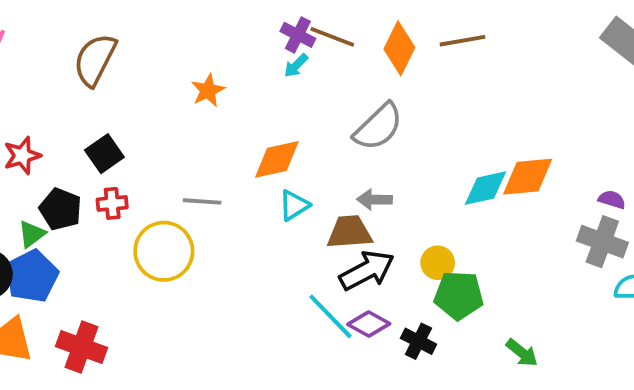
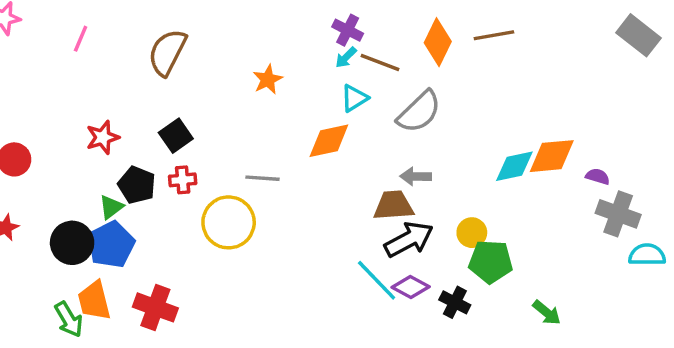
brown line: (332, 37) -> (380, 62), moved
purple semicircle: (612, 200) -> (598, 176), moved
cyan triangle: (294, 205) -> (354, 98), moved

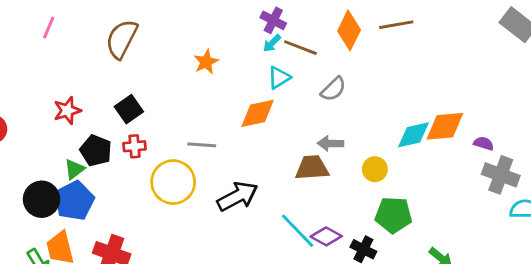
gray semicircle: (419, 112) -> (333, 89), size x0.7
yellow circle: (472, 233) -> (375, 169), moved
black arrow: (409, 239) -> (238, 196), moved

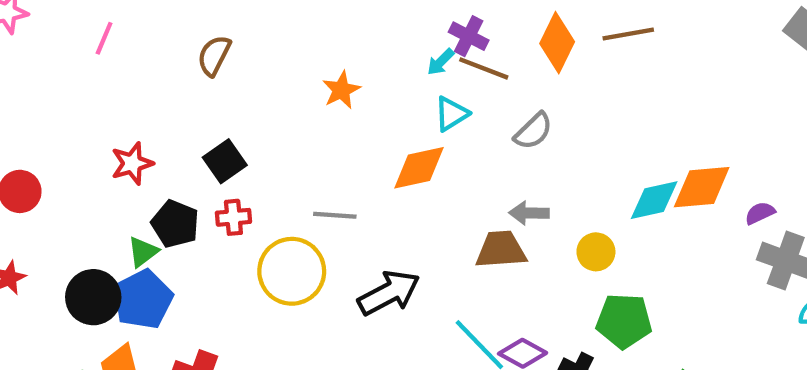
purple cross: (273, 20) -> (469, 36), moved
brown semicircle: (122, 39) -> (214, 56), size x0.7
purple semicircle: (484, 143) -> (760, 213), turned -42

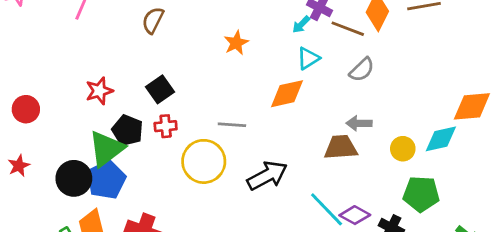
brown line: (484, 68) -> (348, 29), moved
cyan diamond: (654, 200) -> (441, 139), moved
green triangle: (143, 252) -> (106, 149), size x1.8

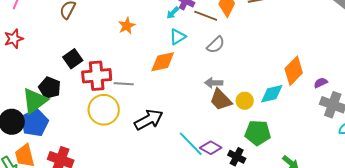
red star: (99, 91) -> (14, 39), moved
orange diamond: (472, 106) -> (294, 71), turned -40
red cross: (166, 126) -> (97, 76), moved, size x1.8
brown trapezoid: (341, 147) -> (221, 100), moved, turned -130

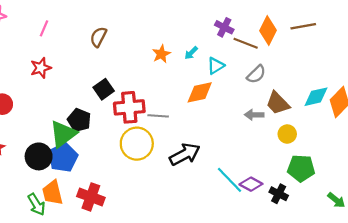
cyan arrow: (173, 13) -> (191, 53), moved
cyan diamond: (272, 94) -> (316, 97), moved
brown trapezoid: (221, 100) -> (278, 103), moved

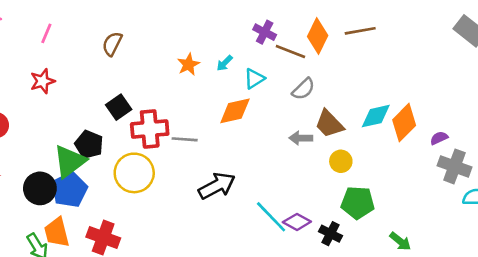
yellow circle: (137, 144) -> (134, 173), moved

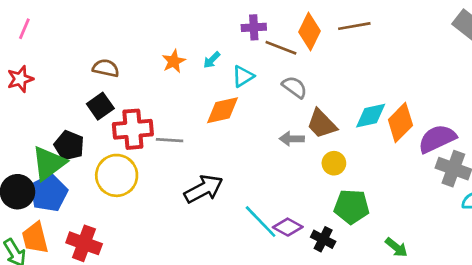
purple cross: (265, 32) -> (254, 27), turned -30
brown semicircle: (112, 44) -> (106, 68), moved, turned 75
gray semicircle: (303, 89) -> (295, 87), turned -100
purple semicircle: (439, 138) -> (437, 139), size x2.0

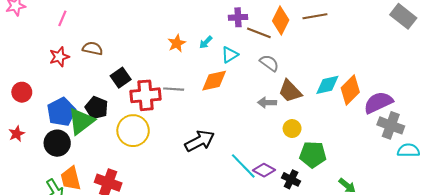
brown semicircle: (106, 68) -> (93, 48), moved
gray line: (170, 140) -> (174, 89), moved
yellow circle: (334, 163) -> (292, 129), moved
blue pentagon: (49, 193) -> (61, 112), moved

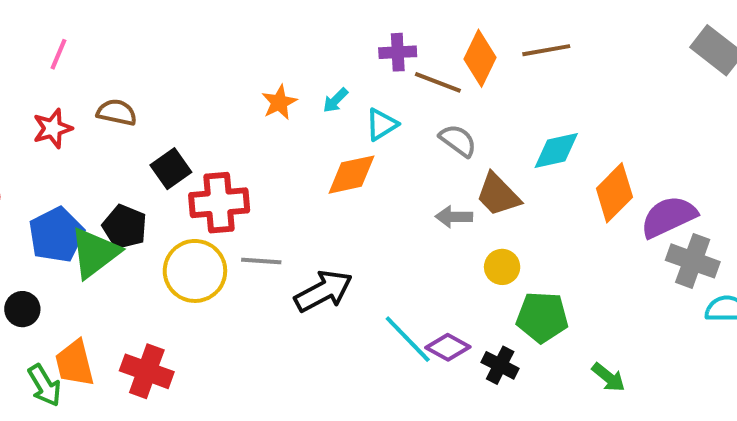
cyan diamond: (327, 85) -> (556, 151), moved
gray line: (174, 89) -> (261, 261), moved
black circle: (57, 143) -> (22, 309), moved, size x0.7

